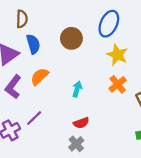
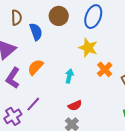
brown circle: (71, 38) -> (59, 16), moved
blue semicircle: (33, 44) -> (36, 32), moved
yellow star: (117, 55) -> (88, 48), moved

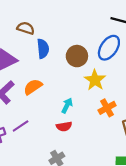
brown circle: (59, 16) -> (77, 56), moved
brown semicircle: (16, 18) -> (26, 28), turned -84
red semicircle: (75, 106) -> (64, 126), moved

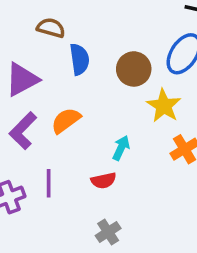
purple line: (21, 126) -> (49, 183), turned -54
red semicircle: (64, 126) -> (104, 181), moved

